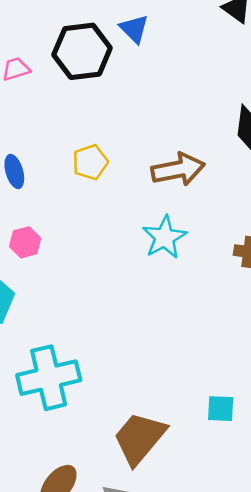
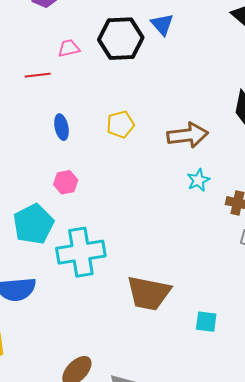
cyan star: (164, 237) -> (198, 180), moved, size x0.7
cyan cross: (49, 378) -> (81, 252), moved
brown trapezoid: (139, 438) -> (149, 293), moved, turned -123

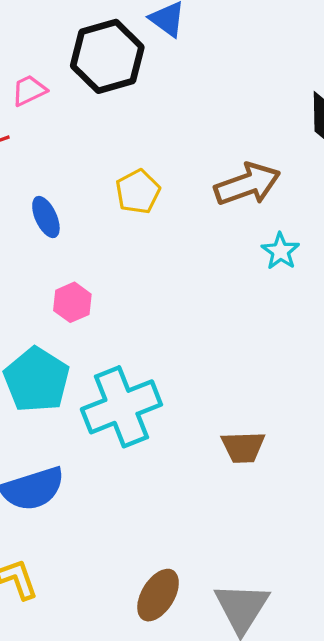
brown trapezoid: (149, 293) -> (243, 447), size x0.6

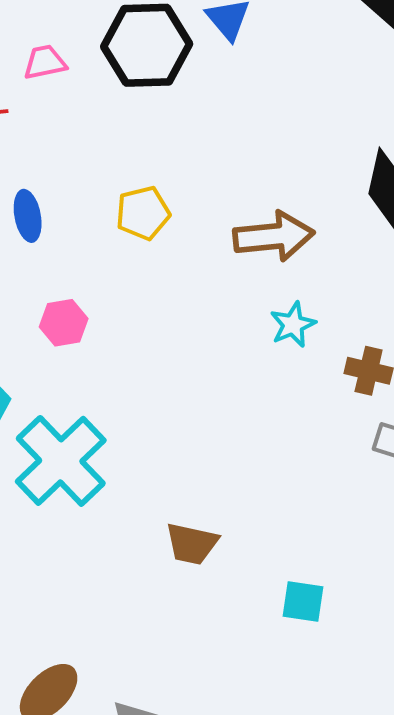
pink hexagon: (72, 302) -> (64, 323), moved
cyan cross: (121, 407) -> (61, 461), turned -36

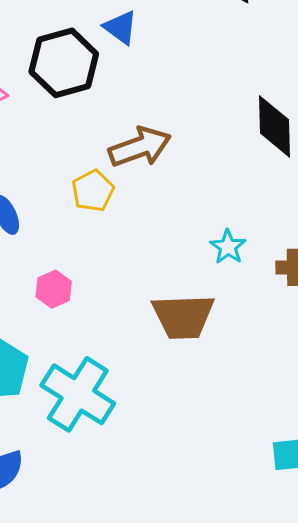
brown arrow: (274, 236) -> (140, 147), moved
brown trapezoid: (192, 544) -> (183, 317), moved, size x1.5

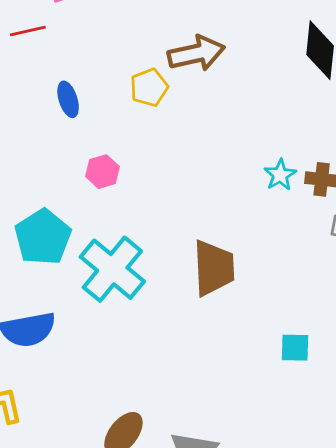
cyan star: (228, 247) -> (280, 175), moved
brown trapezoid: (183, 317) -> (214, 268), moved, turned -98

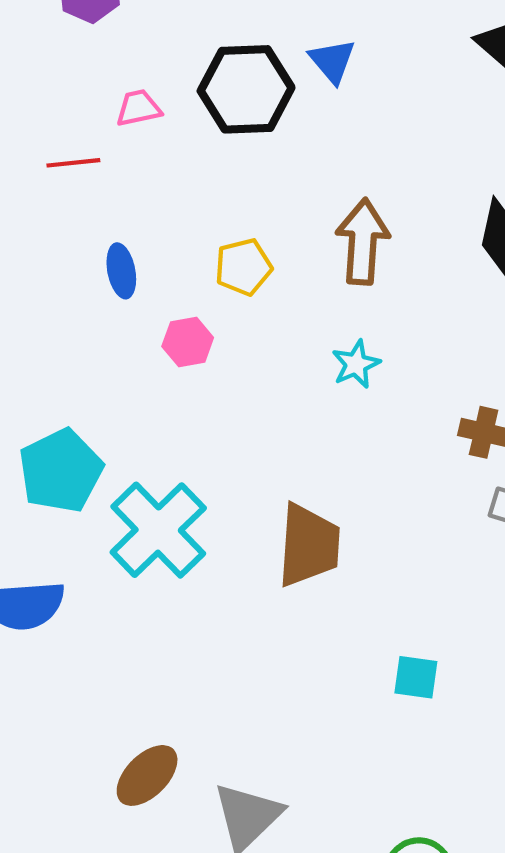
brown arrow: (196, 53) -> (363, 242), moved, turned -80
pink hexagon: (103, 172) -> (188, 342), moved
cyan star: (280, 175) -> (356, 364), moved

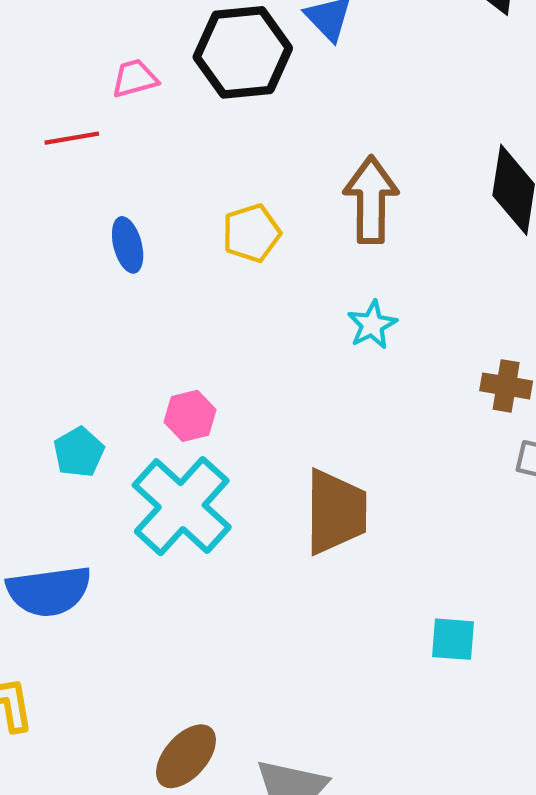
pink hexagon: (188, 342) -> (190, 416), moved
cyan pentagon: (61, 471) -> (79, 452), size x0.6

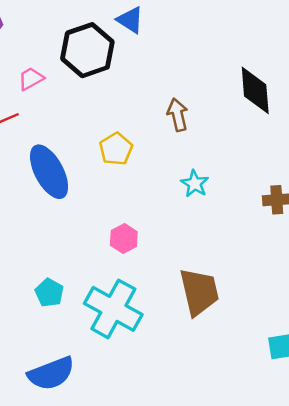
brown arrow: (371, 200) -> (178, 115), size x0.7
blue ellipse: (128, 245) -> (49, 172), size x1.8
pink hexagon: (190, 416) -> (124, 238), moved

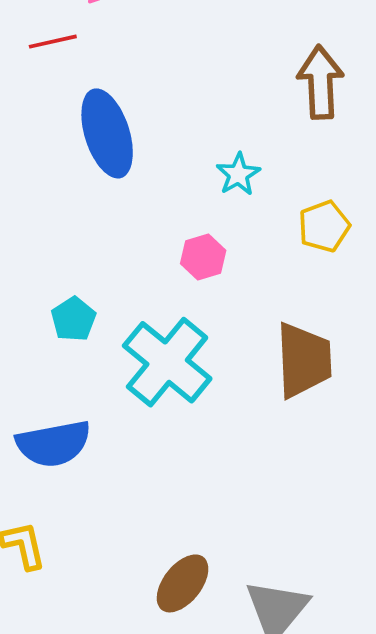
brown arrow: (178, 115) -> (320, 82), size x1.4
yellow pentagon: (116, 149) -> (324, 226), moved
cyan star: (195, 184) -> (238, 174), moved

